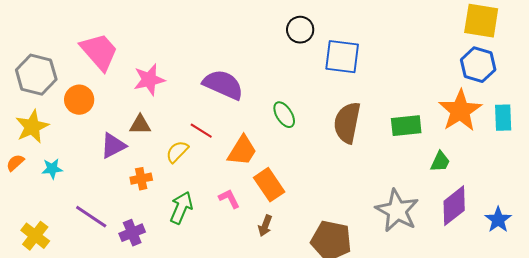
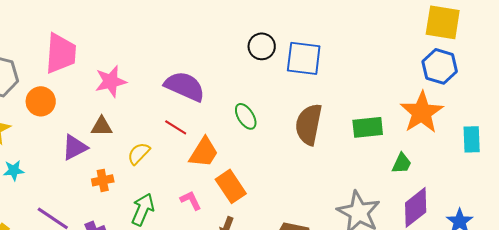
black circle: (300, 30) -> (262, 46), moved
pink trapezoid: (99, 52) -> (61, 53), turned 45
cyan rectangle: (503, 118) -> (472, 139), moved
red line: (201, 131) -> (176, 127), moved

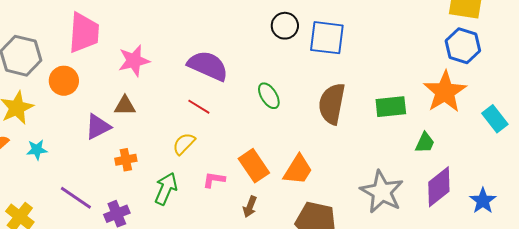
cyan rectangle: (472, 139) -> (495, 119), turned -36
orange trapezoid: (204, 152) -> (298, 170), moved
yellow semicircle: (139, 153) -> (184, 144), moved
pink L-shape: (191, 200) -> (214, 180), turned -55

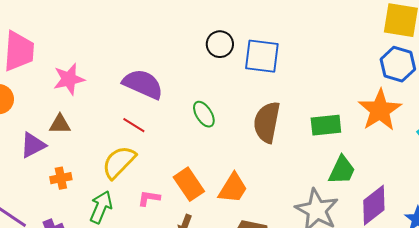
green trapezoid: (425, 143) -> (342, 170), moved, size x1.4
yellow semicircle: (184, 144) -> (119, 162), size x1.5

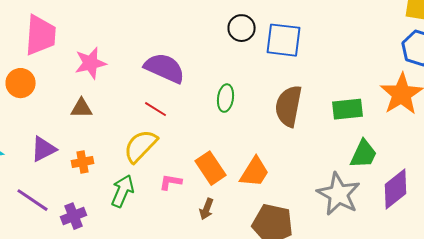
green ellipse: (204, 114) -> (226, 98), turned 40
purple triangle: (33, 145) -> (44, 149), moved

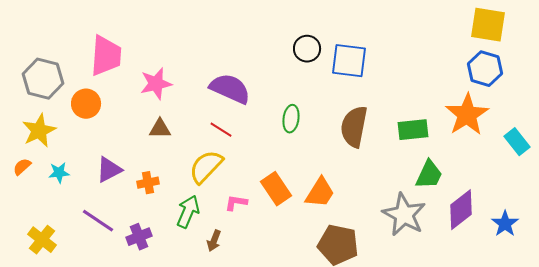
brown triangle: (82, 108) -> (160, 129), moved
brown arrow: (206, 209) -> (214, 241), moved

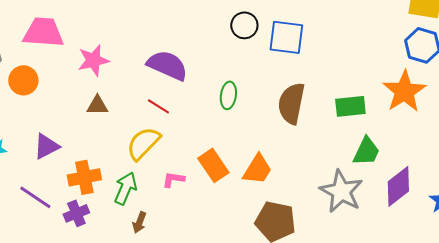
pink trapezoid: (106, 56) -> (43, 32), turned -90
orange cross: (148, 183) -> (84, 177), moved, size x1.5
brown arrow: (214, 241) -> (139, 222), moved

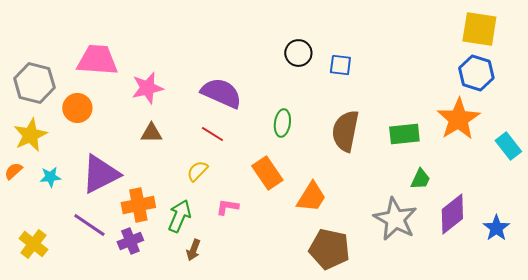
blue square: (286, 37) -> (340, 65), size x0.6
yellow semicircle: (143, 143) -> (197, 171), size x0.6
purple triangle: (46, 146) -> (100, 174), size x1.5
green trapezoid: (366, 151) -> (420, 179), size x0.7
orange rectangle: (213, 165) -> (267, 173), moved

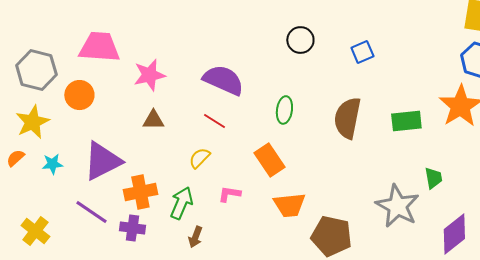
blue square: (340, 65) -> (362, 52), moved, turned -30
green trapezoid: (420, 179) -> (433, 178), moved, turned -35
orange trapezoid: (311, 197) -> (289, 205), moved, turned 52
purple diamond: (452, 214) -> (454, 234), moved
purple cross: (130, 241) -> (132, 228), turned 30

